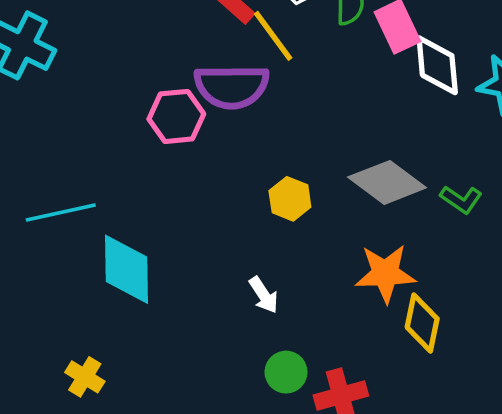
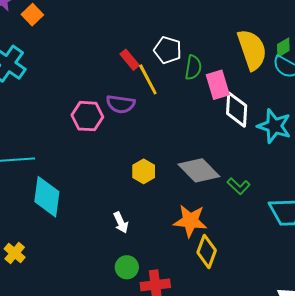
purple semicircle: (232, 86) -> (121, 104), size x0.7

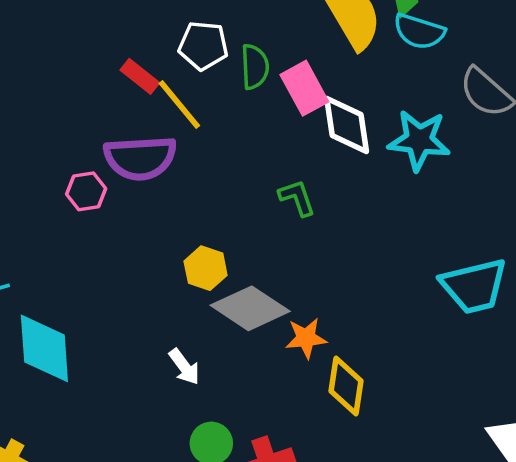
purple semicircle: (121, 104) -> (140, 158), size x1.4
pink hexagon: (87, 116) -> (86, 191), size x0.7
gray diamond: (199, 170) -> (250, 308), moved
green L-shape: (239, 186) -> (297, 198), moved, turned -140
orange star: (190, 221) -> (306, 338), size x0.7

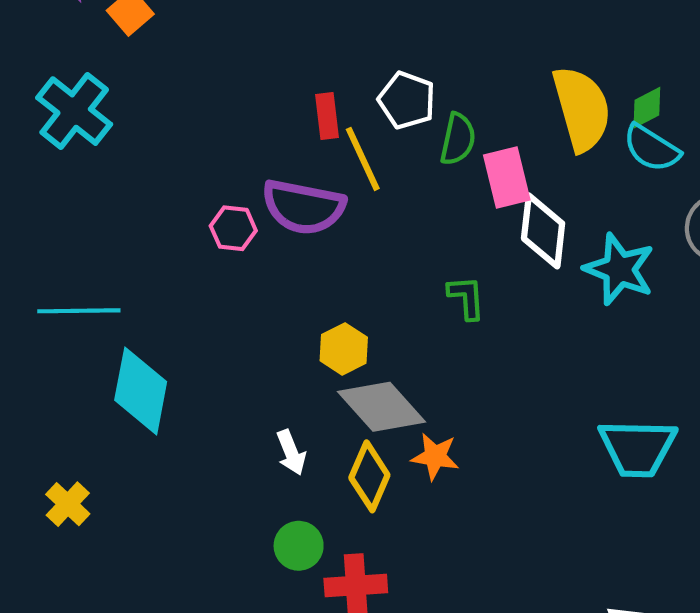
red rectangle: (140, 76) -> (327, 116), turned 30
yellow diamond: (346, 386) -> (369, 476), moved

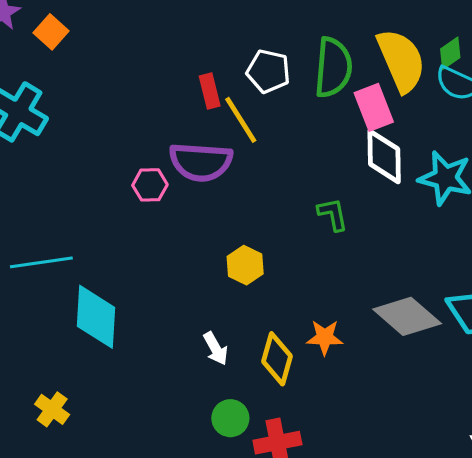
green semicircle: (458, 139) -> (333, 67), moved, size x1.5
pink rectangle: (507, 178) -> (374, 107), moved
gray diamond: (382, 407) -> (407, 316), moved

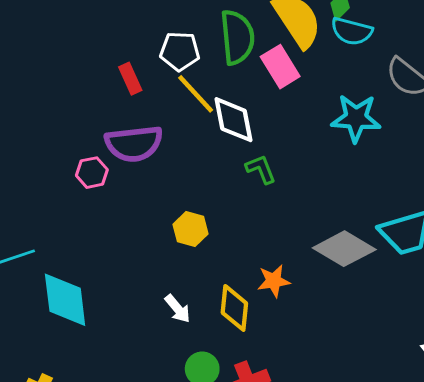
yellow line: (241, 120) -> (196, 94), moved
white diamond: (384, 157) -> (234, 120), moved

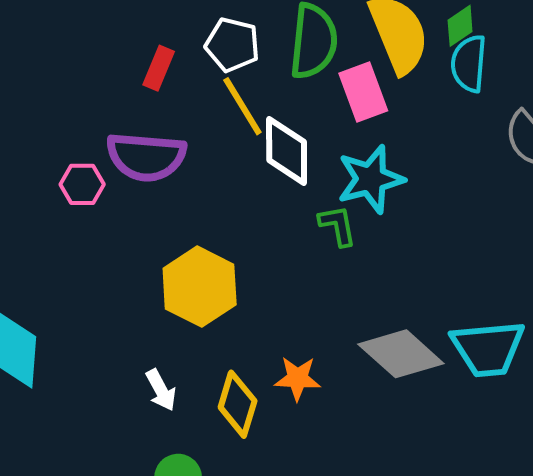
cyan semicircle: (352, 31) -> (469, 64), turned 69
red rectangle: (130, 79) -> (159, 68), turned 36
cyan star: (356, 118) -> (371, 179), moved, turned -30
green L-shape: (261, 169) -> (338, 226), moved
yellow hexagon: (191, 229) -> (200, 287), size x1.6

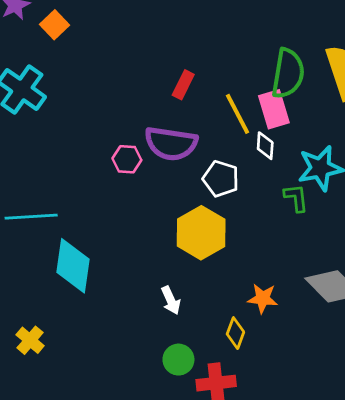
white pentagon: (232, 45) -> (221, 179), moved
pink rectangle: (363, 92) -> (274, 109), moved
white diamond: (287, 151) -> (265, 146), size x0.6
yellow diamond: (238, 404) -> (235, 333), moved, size x0.7

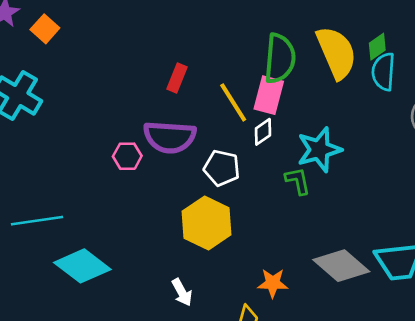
pink rectangle: (274, 109) -> (269, 95), turned 36
white diamond: (265, 146) -> (263, 132), turned 56
cyan diamond: (73, 266) -> (82, 266), turned -56

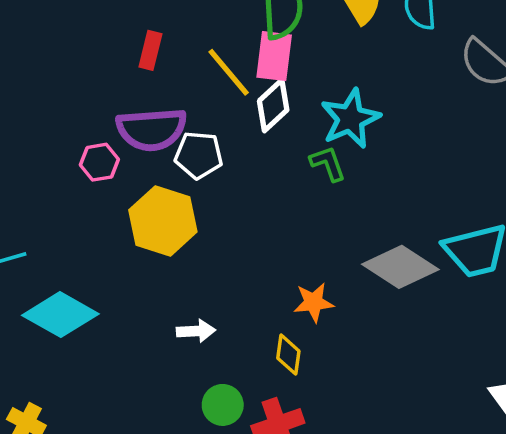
white diamond: (263, 132) -> (273, 105), size x1.4
white pentagon: (222, 168) -> (199, 155), moved
yellow hexagon: (207, 223) -> (163, 221), moved
white arrow: (182, 292) -> (196, 331), turned -56

